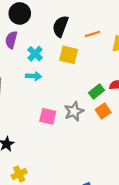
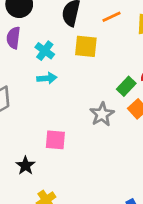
pink square: (48, 116) -> (55, 140), moved

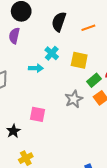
yellow square: (86, 46) -> (79, 60), moved
cyan cross: (45, 51) -> (52, 53), moved

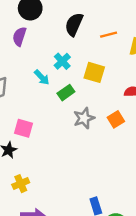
cyan arrow: (36, 68) -> (42, 77), turned 40
green rectangle: (94, 80) -> (66, 93), moved
pink square: (37, 114) -> (23, 128), moved

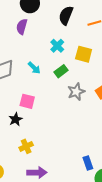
cyan arrow: (42, 77) -> (34, 68), moved

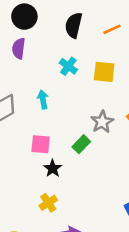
cyan arrow: (34, 68) -> (43, 99), turned -136
green rectangle: (61, 71) -> (81, 144), moved
black star: (16, 119) -> (53, 168), moved

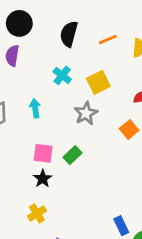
yellow square: (104, 72) -> (98, 82), turned -35
gray star: (102, 122) -> (86, 113), moved
pink square: (41, 144) -> (43, 153), moved

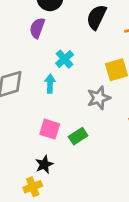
cyan cross: (62, 75) -> (65, 59), moved
black star: (43, 179) -> (44, 164), moved

